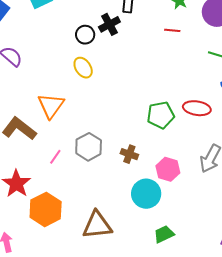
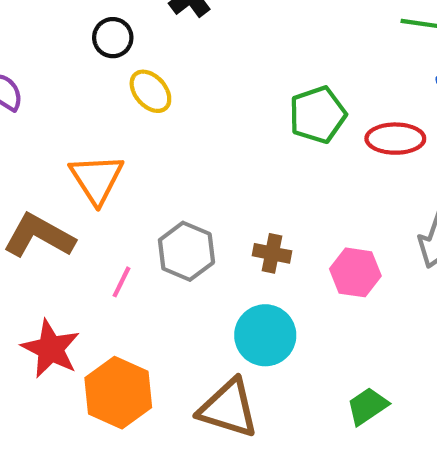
black circle: (85, 35) -> (113, 38), moved
green pentagon: (161, 115) -> (318, 115), moved
cyan circle: (146, 194) -> (265, 335), moved
brown triangle: (97, 225) -> (228, 408), turned 32

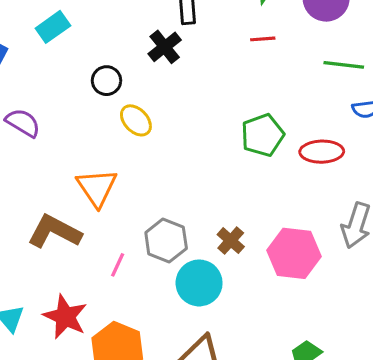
brown cross: (272, 253) -> (231, 241), turned 32
pink hexagon: (355, 272) -> (294, 253), size x1.4
cyan circle: (265, 335) -> (199, 283), moved

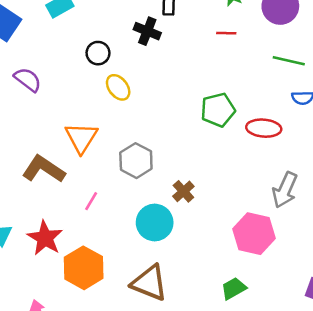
black cross: (165, 47) -> (147, 31), turned -36
gray hexagon: (166, 241) -> (136, 161), moved
pink hexagon: (294, 253) -> (254, 234), moved

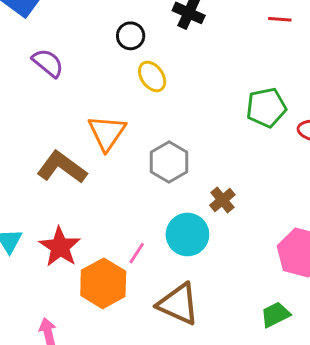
pink line: (91, 201) -> (137, 253), moved

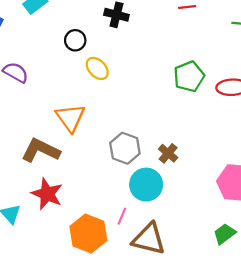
gray hexagon: (169, 162) -> (125, 148), moved
red star: (60, 247) -> (47, 194), moved
pink line: (137, 253) -> (122, 216), moved

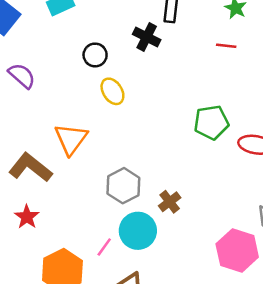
red star: (47, 194) -> (27, 217), size x0.7
pink line: (122, 216) -> (104, 247), moved

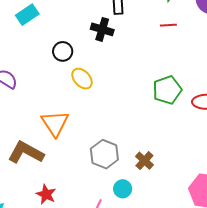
red star: (27, 217) -> (46, 194), moved
cyan circle: (138, 231) -> (123, 189), size x0.6

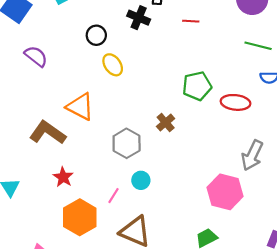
red line: (168, 25) -> (191, 21), moved
orange triangle: (55, 123) -> (80, 107), turned -36
brown cross: (144, 161) -> (166, 123), moved

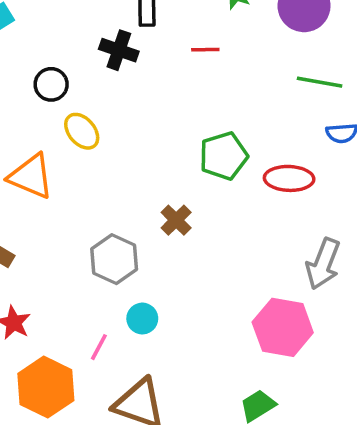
orange triangle: (80, 107) -> (31, 176), moved

